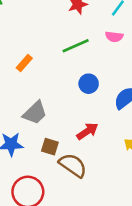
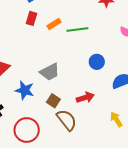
green line: (76, 46) -> (77, 30), moved
orange rectangle: (24, 63) -> (54, 24), moved

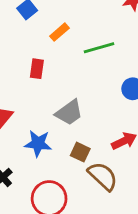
red rectangle: (32, 18) -> (37, 69), moved
orange rectangle: (54, 24) -> (60, 32), moved

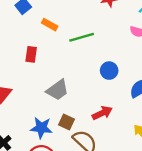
orange rectangle: (60, 32) -> (50, 25), turned 70
blue star: (38, 143) -> (41, 128), moved

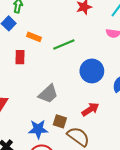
red rectangle: (31, 54) -> (20, 57), moved
blue circle: (109, 71) -> (92, 71), size x1.5

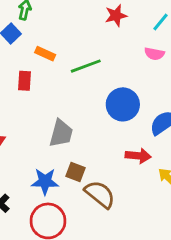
gray trapezoid: (48, 94) -> (61, 133), turned -35
red arrow: (90, 109) -> (138, 156), moved, turned 36

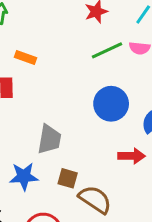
green line: (86, 66) -> (107, 50), moved
blue star: (45, 181) -> (24, 176), moved

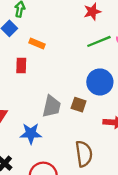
brown square: (68, 178) -> (79, 105), moved
brown semicircle: (95, 199) -> (84, 154), turned 45

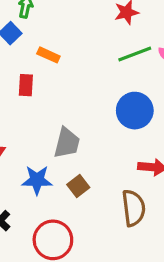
brown square: (79, 105) -> (78, 186), moved, turned 32
brown semicircle: (84, 154) -> (134, 208), moved

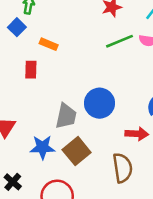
blue circle: (135, 111) -> (100, 103), moved
brown square: (78, 186) -> (77, 151), size x1.5

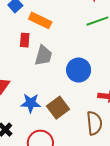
orange rectangle: (49, 44) -> (40, 20), size x1.5
gray trapezoid: (66, 116) -> (43, 56), moved

